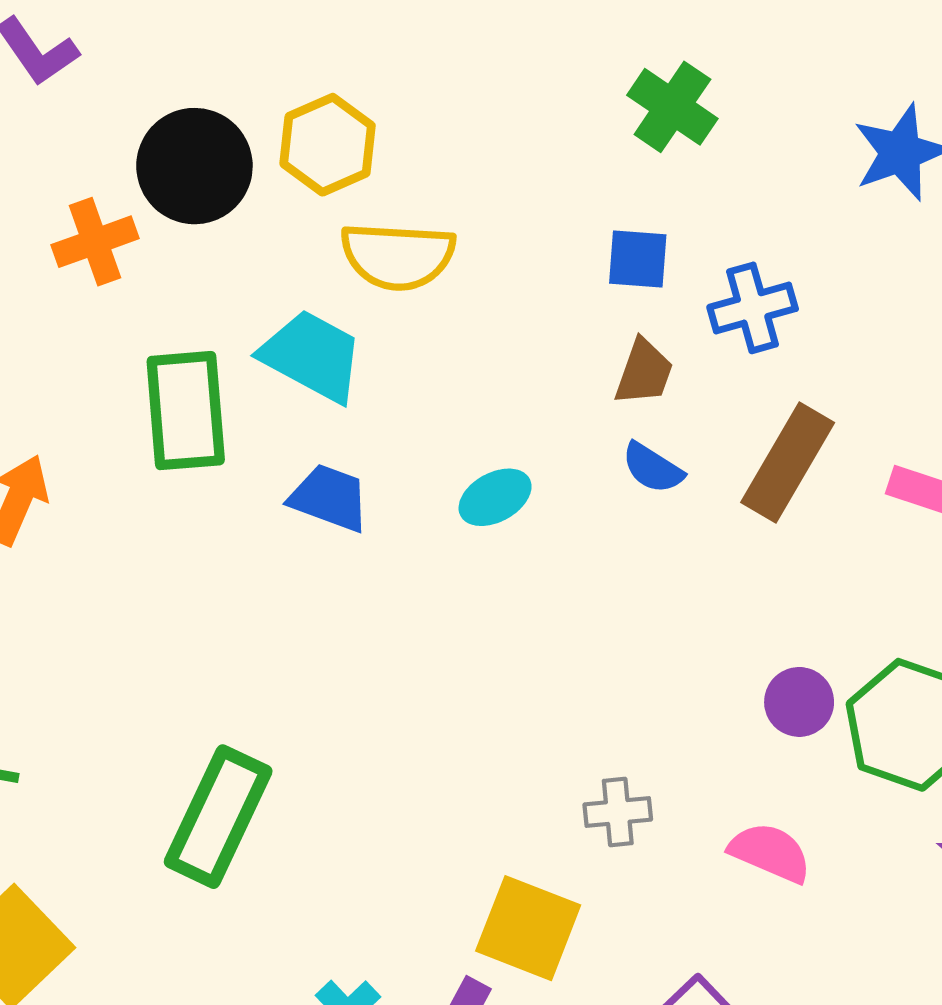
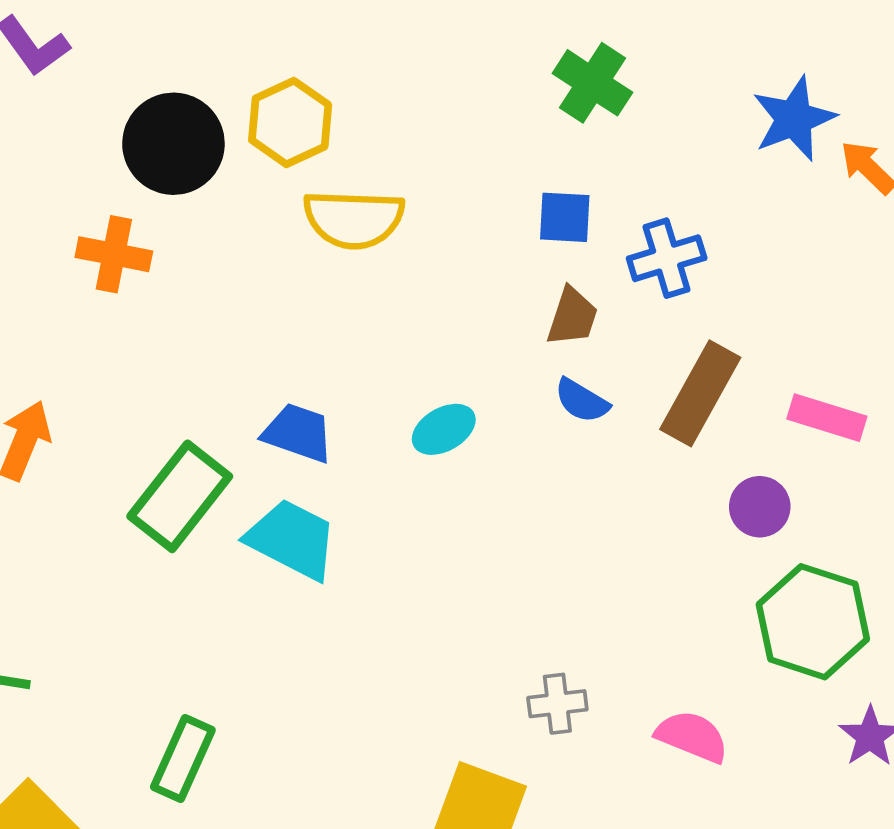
orange cross: (95, 242) -> (114, 254), moved, turned 32
cyan trapezoid: (312, 356) -> (292, 539), moved
green rectangle: (186, 411) -> (180, 496), moved, turned 44
purple circle: (799, 702) -> (760, 507), moved
green rectangle: (218, 817) -> (183, 758), moved, size x0.7

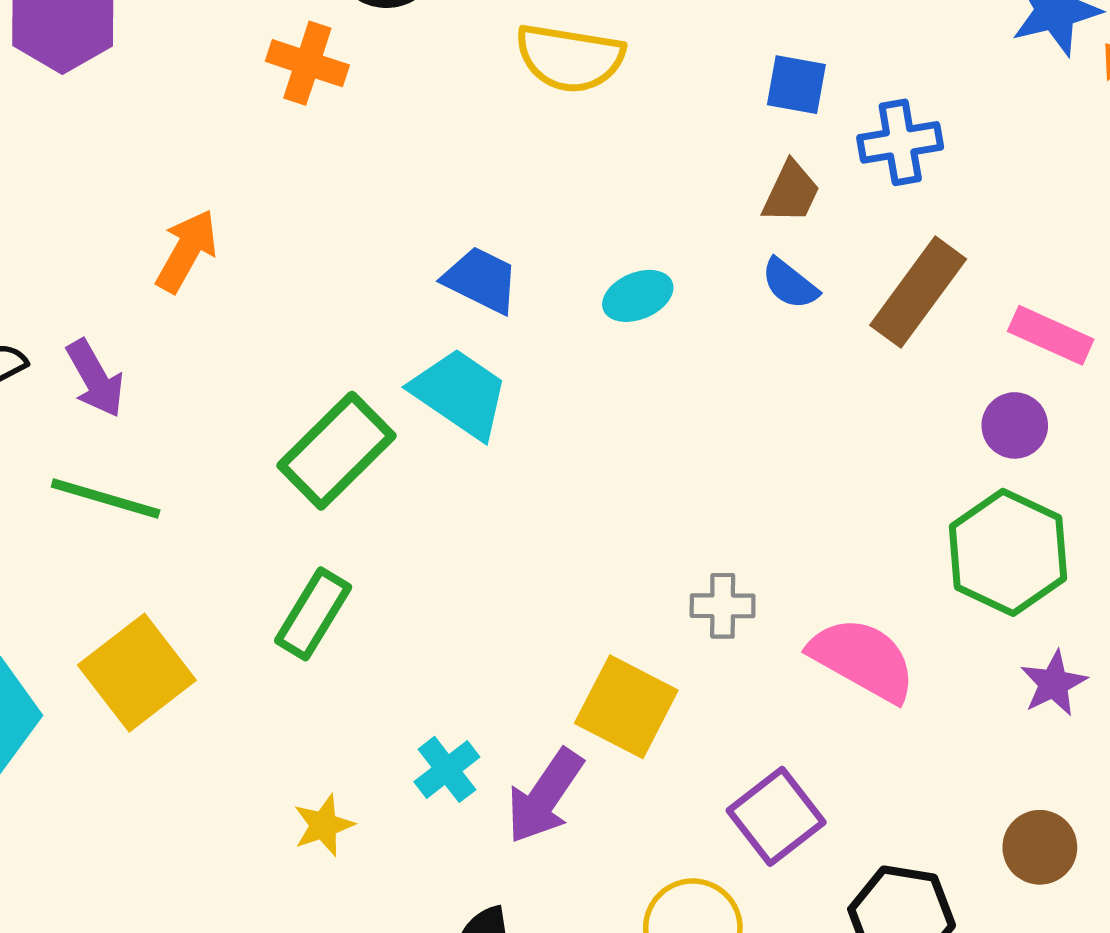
green rectangle: (180, 496) -> (336, 451), moved
purple circle: (760, 507) -> (1015, 425), moved
pink semicircle: (692, 737) -> (863, 659), size x1.4

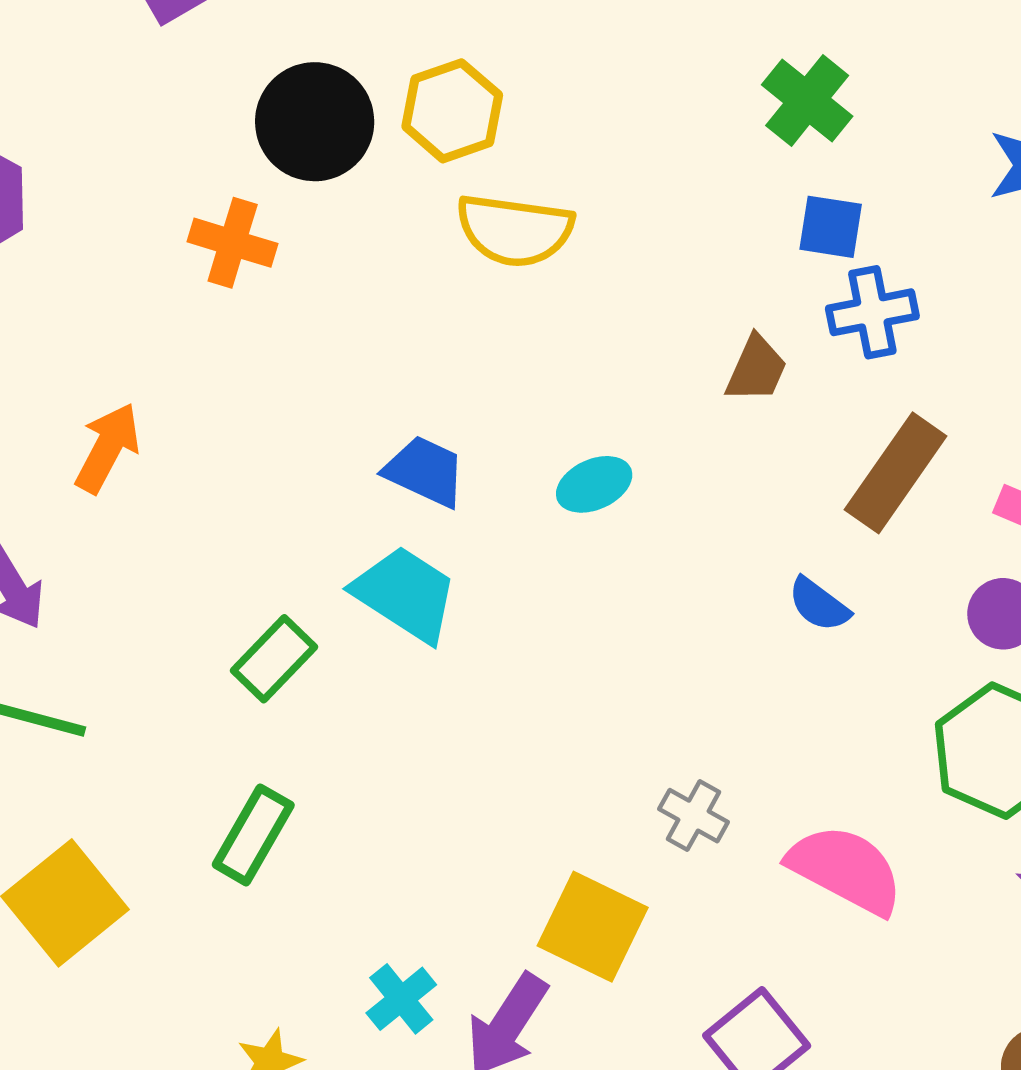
blue square: (796, 85) -> (831, 227), moved
blue semicircle: (790, 284) -> (819, 604), moved
green rectangle: (336, 451) -> (274, 659), size x0.7
gray cross: (723, 606) -> (694, 816), turned 30

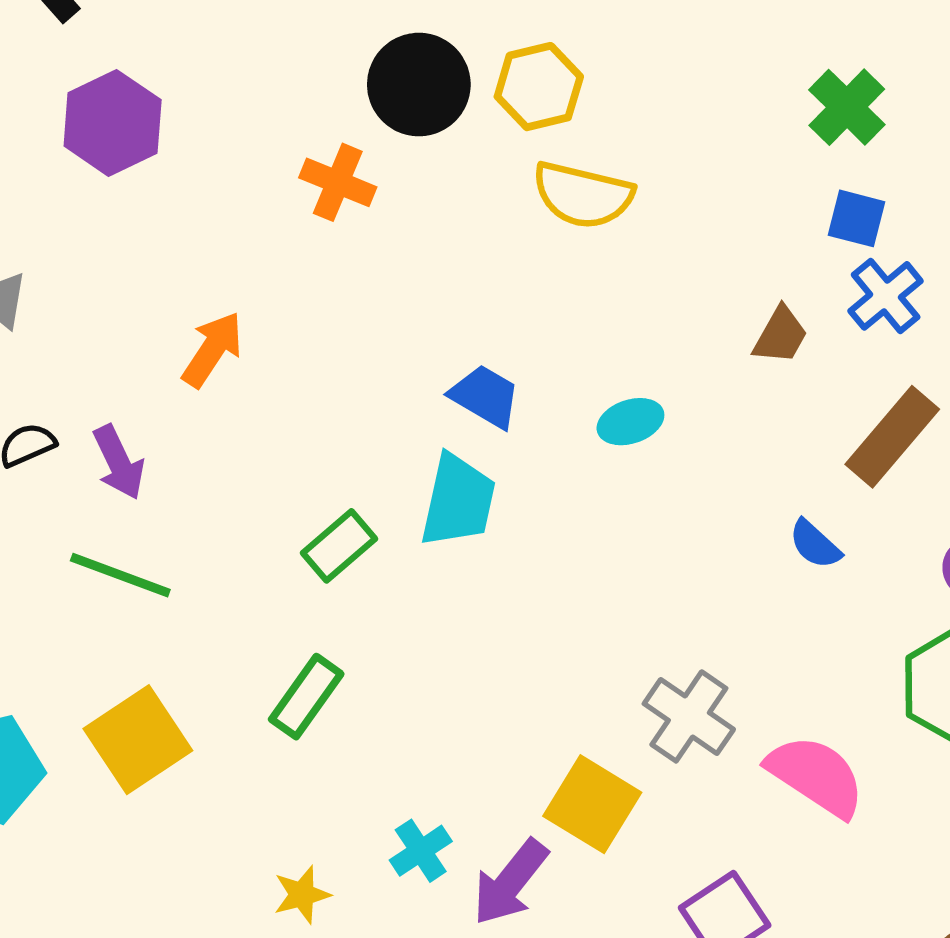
blue cross: (872, 312) -> (886, 296), turned -34
cyan trapezoid: (405, 594) -> (458, 501), turned 64
gray cross: (694, 816) -> (689, 716), size x1.5

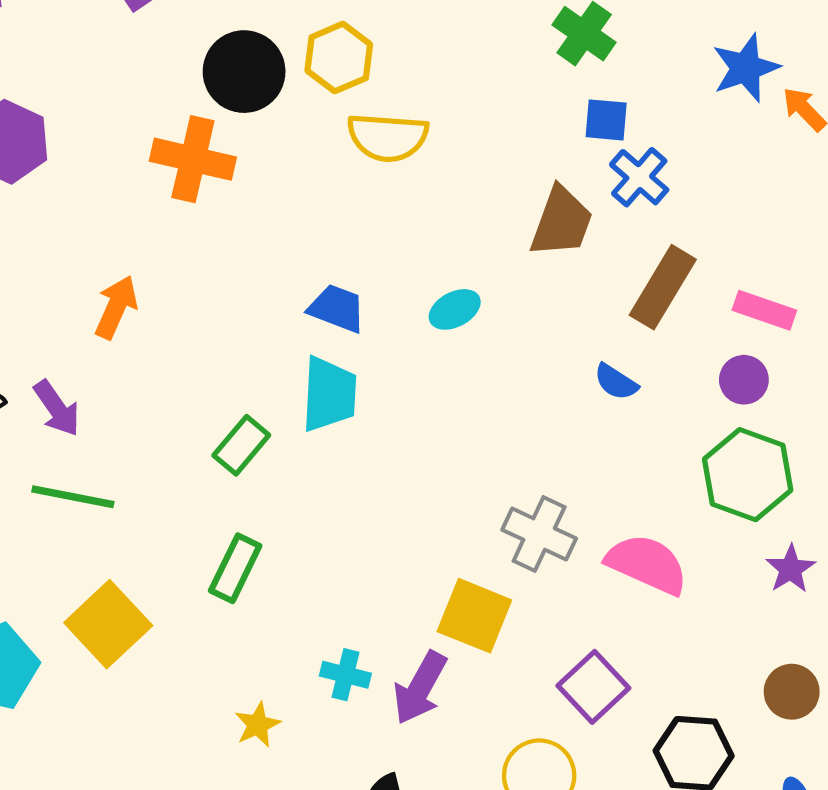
orange cross: (338, 182) -> (193, 159), size x1.4
brown trapezoid: (780, 335) -> (562, 222), size x1.5
cyan cross: (421, 851) -> (345, 675), turned -33

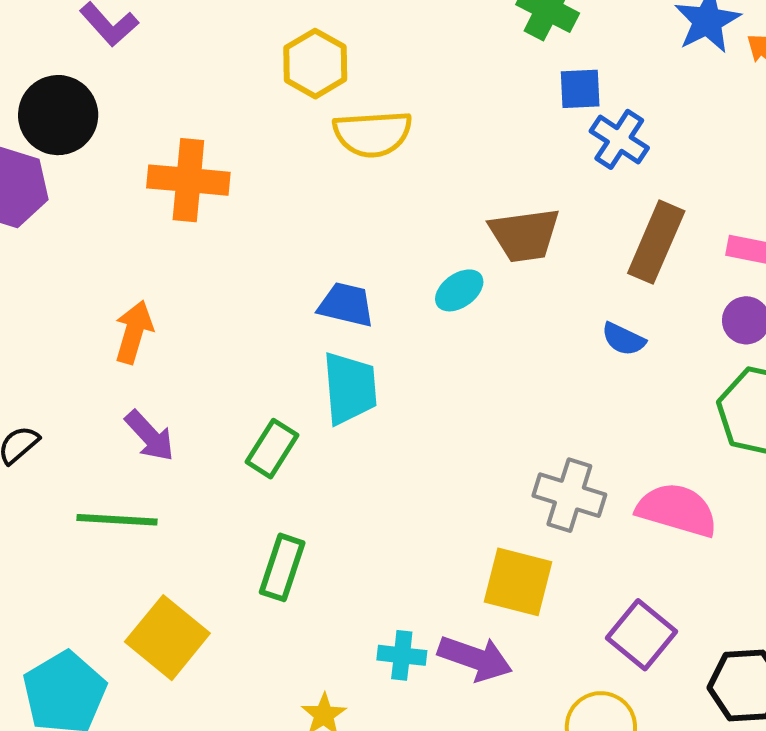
black circle: (244, 72) -> (58, 115), moved
brown trapezoid: (562, 222) -> (525, 235), moved, turned 70
purple arrow: (57, 408) -> (150, 436), moved
purple arrow: (420, 688) -> (475, 658), turned -92

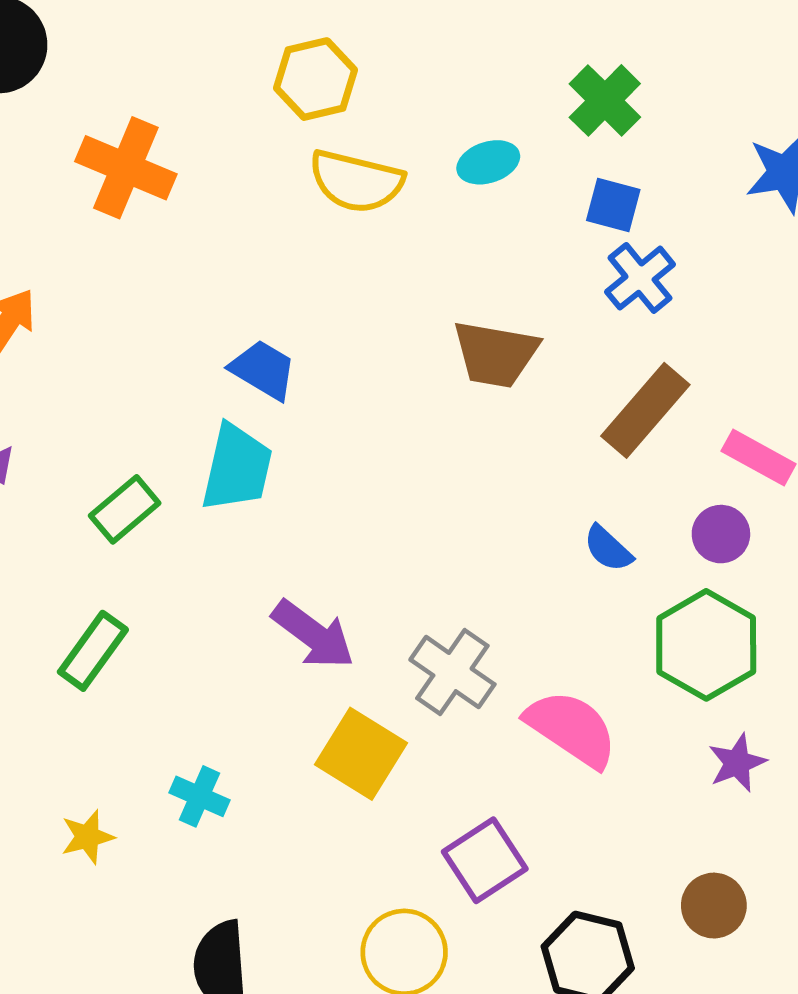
cyan ellipse: (459, 290) -> (488, 162), moved
blue semicircle: (623, 339) -> (608, 549), moved
purple arrow: (475, 658) -> (313, 634), moved

